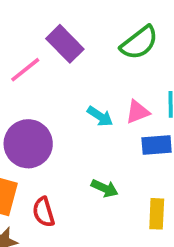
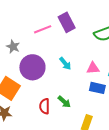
cyan arrow: (100, 116) -> (65, 64), moved
red semicircle: (44, 212) -> (45, 106), moved

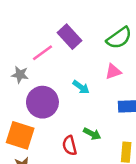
gray star: (13, 47) -> (20, 75), moved
pink triangle: (93, 68) -> (113, 72), moved

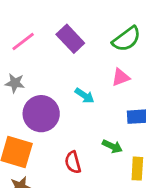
pink line: (42, 53) -> (23, 41), moved
green arrow: (92, 134) -> (112, 146), moved

